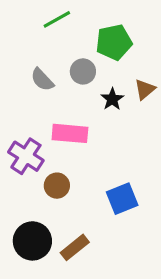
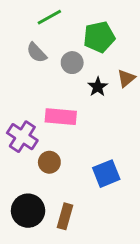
gray semicircle: (42, 80) -> (37, 53), moved
brown rectangle: (75, 247) -> (65, 216), turned -35

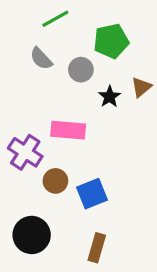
blue square: (106, 174) -> (92, 194), moved
brown rectangle: (65, 216) -> (97, 248), moved

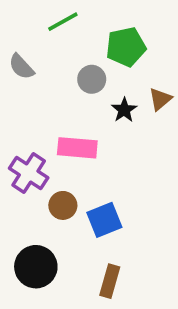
gray semicircle: (41, 59) -> (21, 67), moved

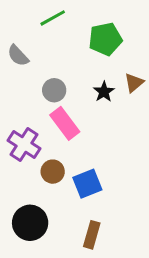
gray circle: (92, 79) -> (54, 90), moved
pink rectangle: (77, 148) -> (65, 123), turned 48

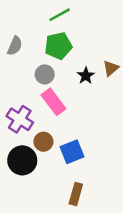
green line: (53, 18) -> (60, 15), moved
green pentagon: (105, 39) -> (58, 46), moved
gray semicircle: (18, 56) -> (15, 46), turned -114
black circle: (30, 223) -> (22, 160), moved

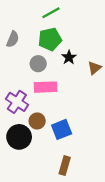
brown triangle: (111, 68) -> (94, 68), moved
black star: (86, 76) -> (69, 57), moved
pink rectangle: (53, 102) -> (46, 87), turned -55

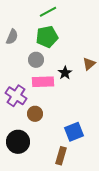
black star: (69, 57) -> (65, 73), moved
blue square: (62, 129) -> (74, 132), moved
black circle: (19, 137) -> (18, 142), moved

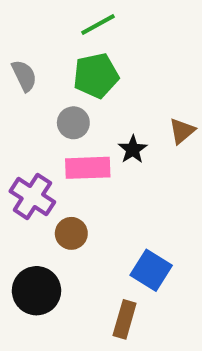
gray semicircle: (12, 37) -> (24, 76), turned -49
blue square: (74, 132) -> (151, 270), turned -36

